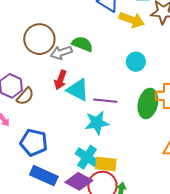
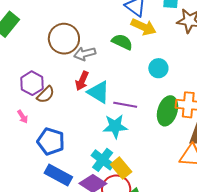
yellow arrow: (132, 20) -> (143, 27), moved
green semicircle: (82, 44) -> (122, 42), moved
yellow rectangle: (106, 164) -> (121, 168), turned 40

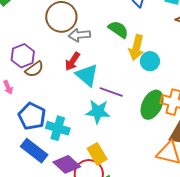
yellow arrow: (143, 27) -> (136, 48), moved, turned 70
cyan cross: (103, 160) -> (58, 128), moved, turned -30

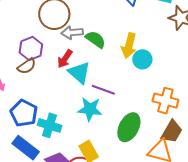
green semicircle: (118, 29) -> (95, 39), moved
purple hexagon: (23, 56) -> (31, 49), moved
green ellipse: (152, 105) -> (129, 127), moved

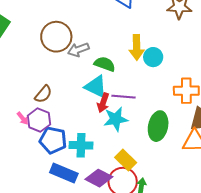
green semicircle: (95, 39) -> (105, 64), moved
purple hexagon: (31, 49) -> (39, 120), moved
red arrow: (65, 59) -> (103, 103), moved

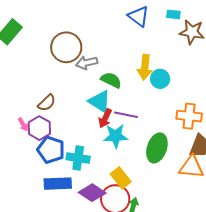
blue rectangle: (64, 173) -> (58, 184), turned -32

